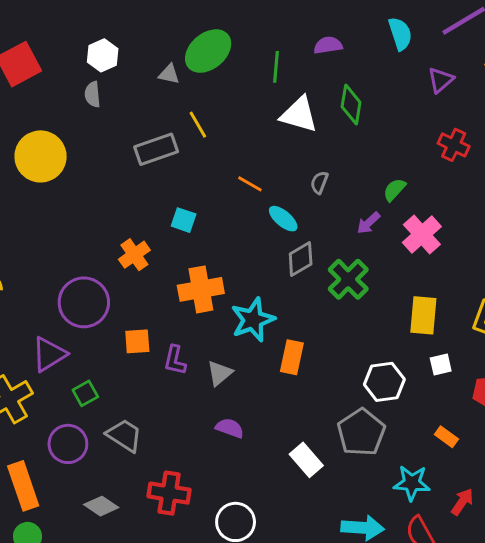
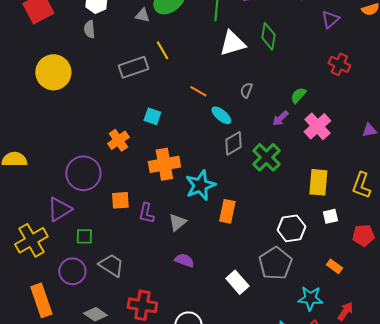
white triangle: (299, 115) -> (232, 43), turned -32
green square: (85, 393) -> (84, 236), turned 30

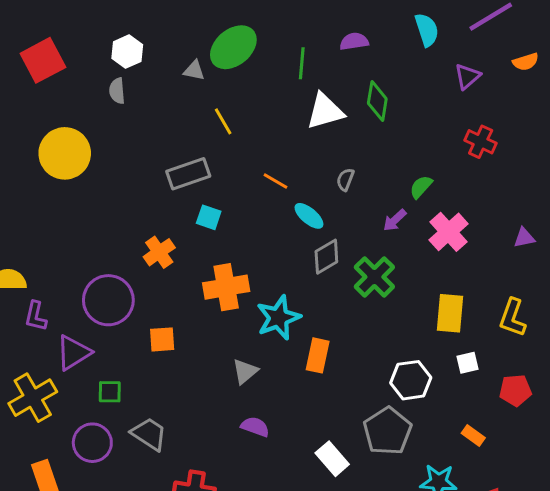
gray rectangle: (133, 67) -> (188, 174), moved
purple L-shape: (146, 213) -> (36, 316), moved

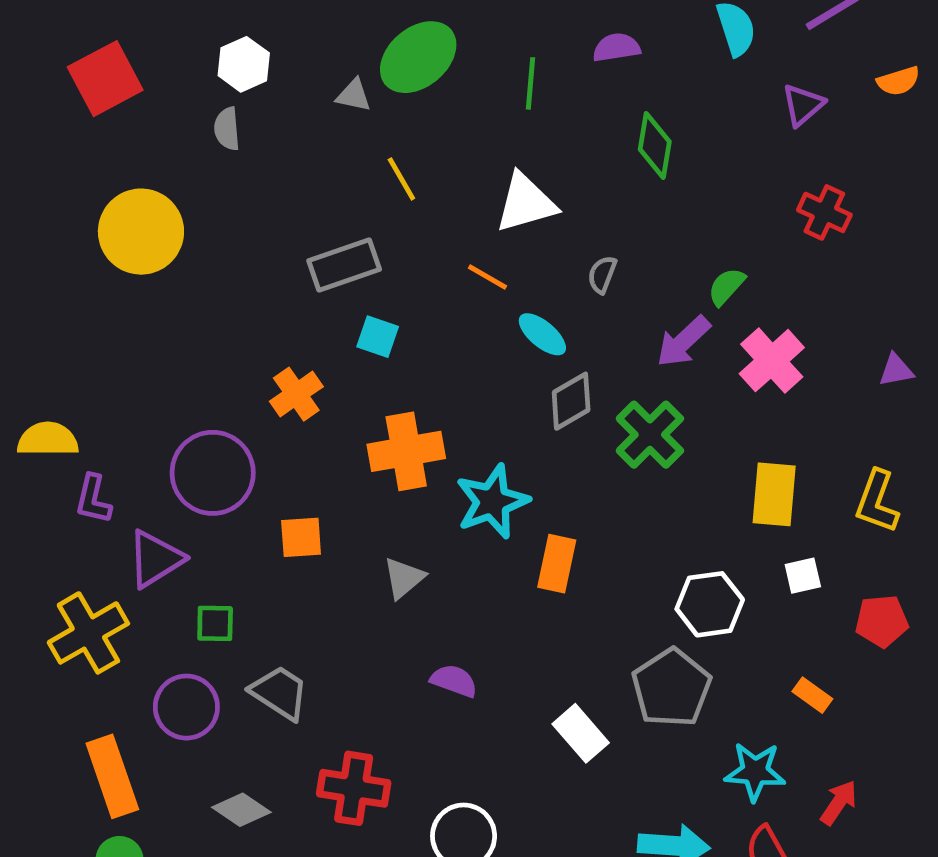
white triangle: (325, 111) -> (526, 203), moved
purple arrow: (395, 220) -> (683, 341), size x1.4
gray triangle: (245, 371) -> (404, 578), moved

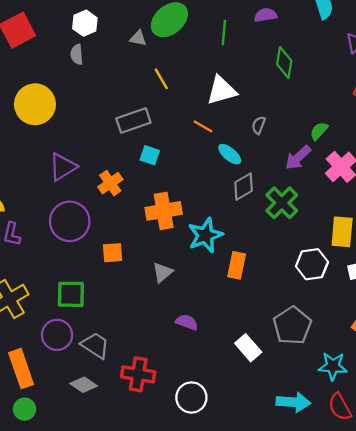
purple triangle: (155, 559) -> (63, 167), moved
white hexagon: (710, 604) -> (312, 264), moved
green square: (215, 623) -> (71, 294), size x1.5
gray trapezoid: (280, 693) -> (95, 345), moved

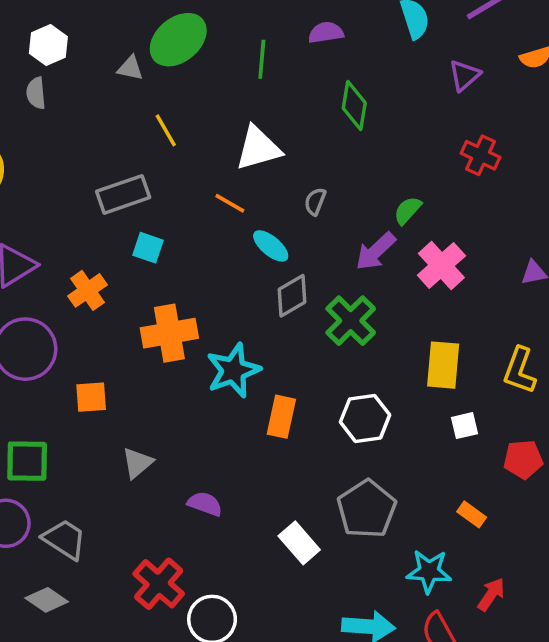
white hexagon: (312, 264) -> (365, 418), moved
gray triangle: (162, 272) -> (137, 463), moved
red cross: (138, 374) -> (159, 584), moved, turned 32

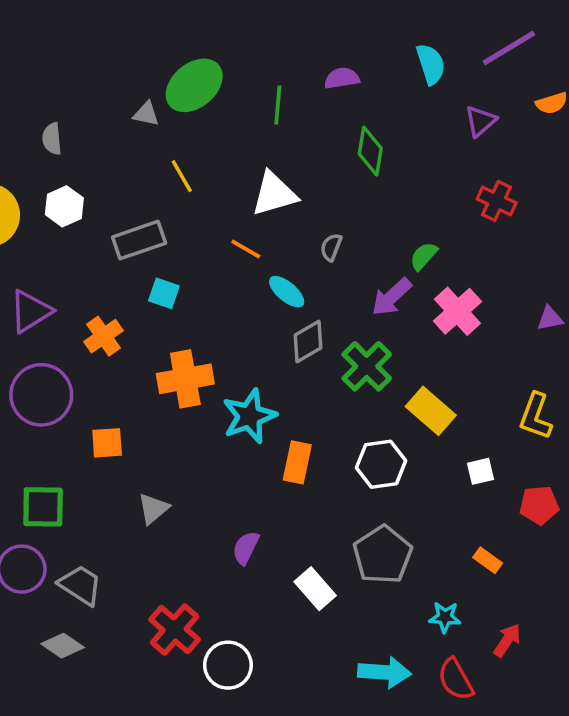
white hexagon: (48, 45) -> (64, 206), moved
yellow rectangle: (443, 365) -> (431, 411), moved, turned -54
purple semicircle: (205, 504) -> (246, 548), moved, turned -84
cyan star: (429, 571) -> (445, 617), size x0.7

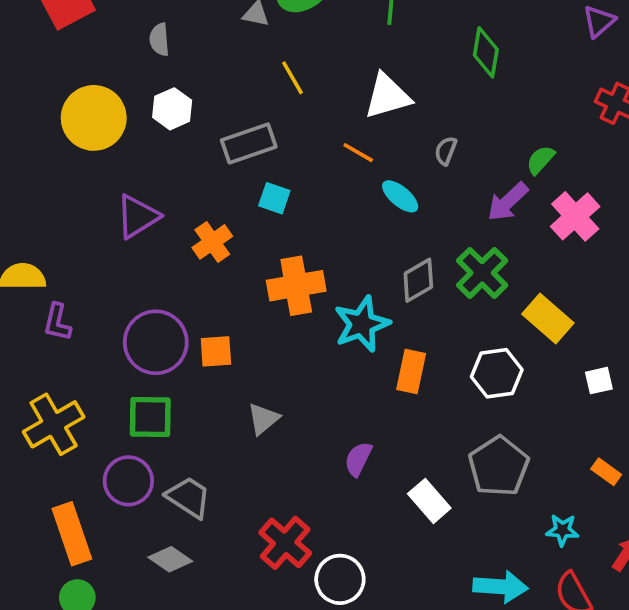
gray diamond: (308, 341) -> (418, 280), moved
purple circle: (41, 395) -> (156, 342), moved

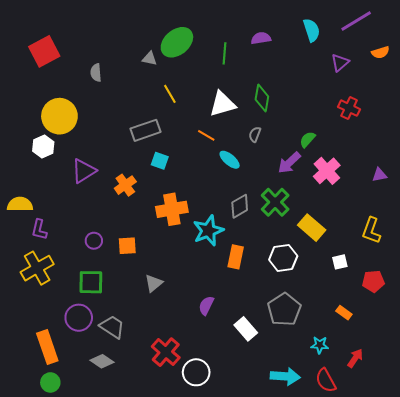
green diamond: (486, 52) -> (262, 98), moved
white hexagon: (172, 109) -> (43, 147), moved
purple circle: (156, 342) -> (94, 241), size x0.5
yellow cross: (54, 424) -> (37, 268), moved

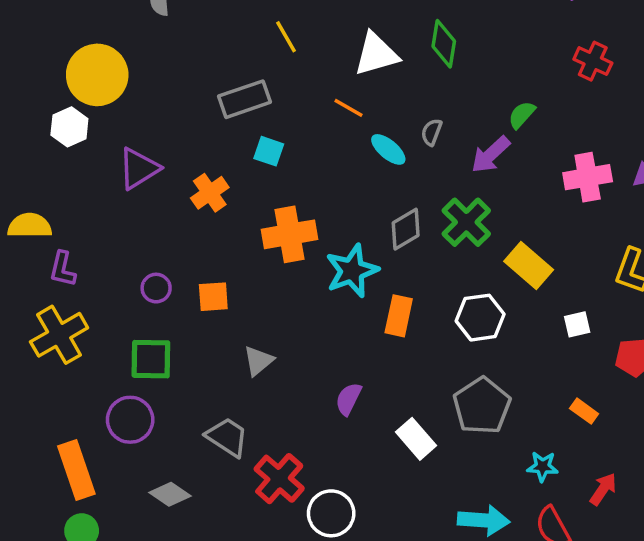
gray semicircle: (255, 134) -> (432, 132), moved
pink cross: (327, 171) -> (588, 177), moved, turned 32
gray trapezoid: (112, 327) -> (227, 437), moved

